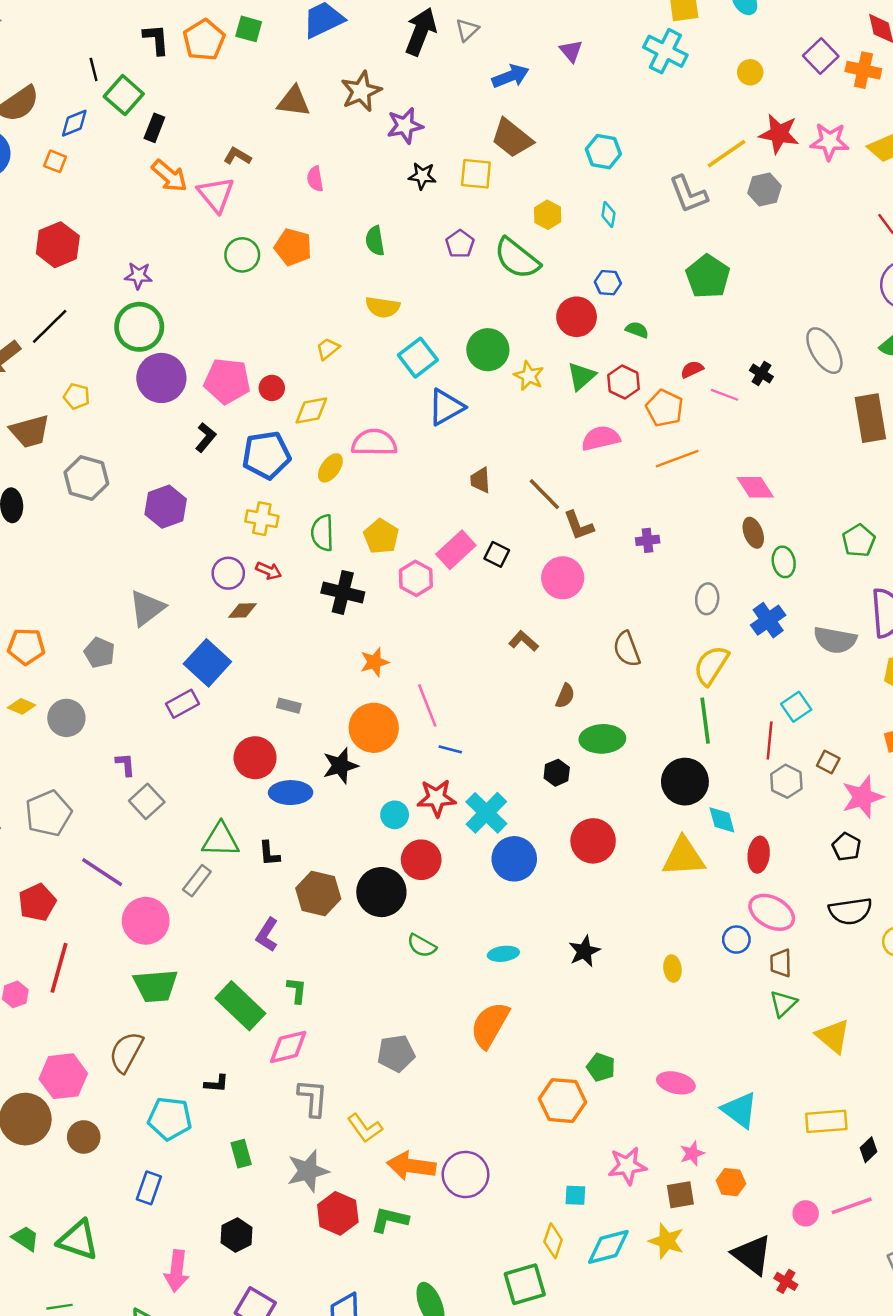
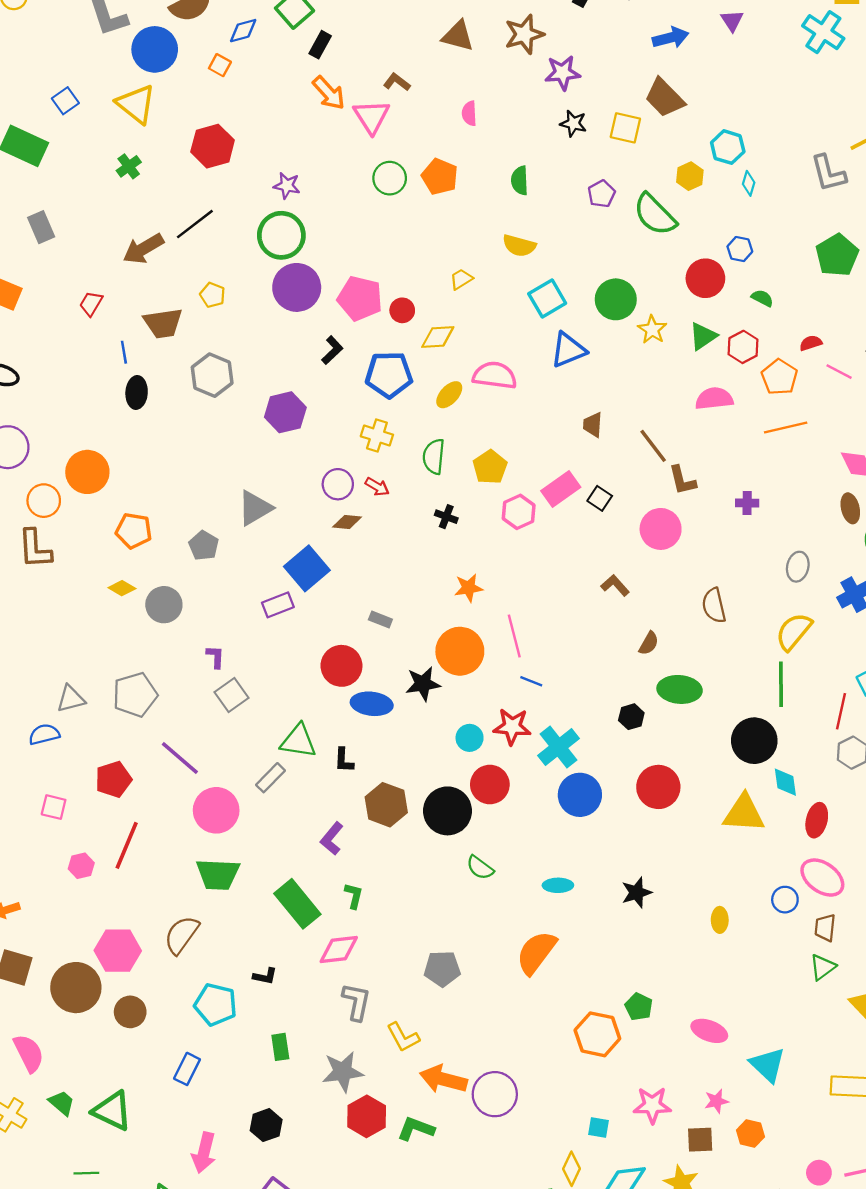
cyan hexagon: (603, 152) -> (728, 147), moved
black cross: (343, 592) -> (446, 517), size x0.6

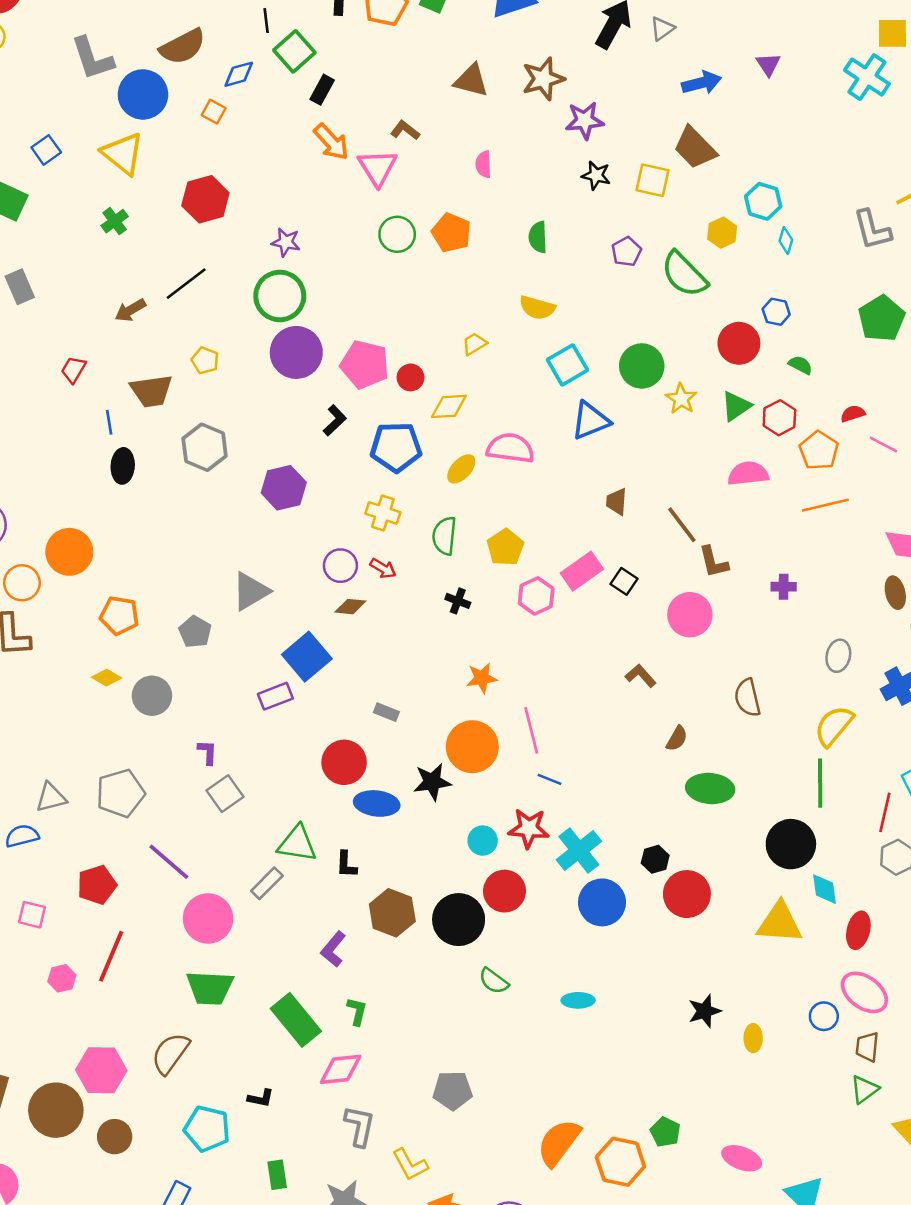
brown arrow: (143, 249) -> (130, 310), size x0.7
black hexagon: (631, 717) -> (655, 859), moved
black star: (637, 893) -> (705, 1011), moved
orange semicircle: (536, 953) -> (559, 1143), moved

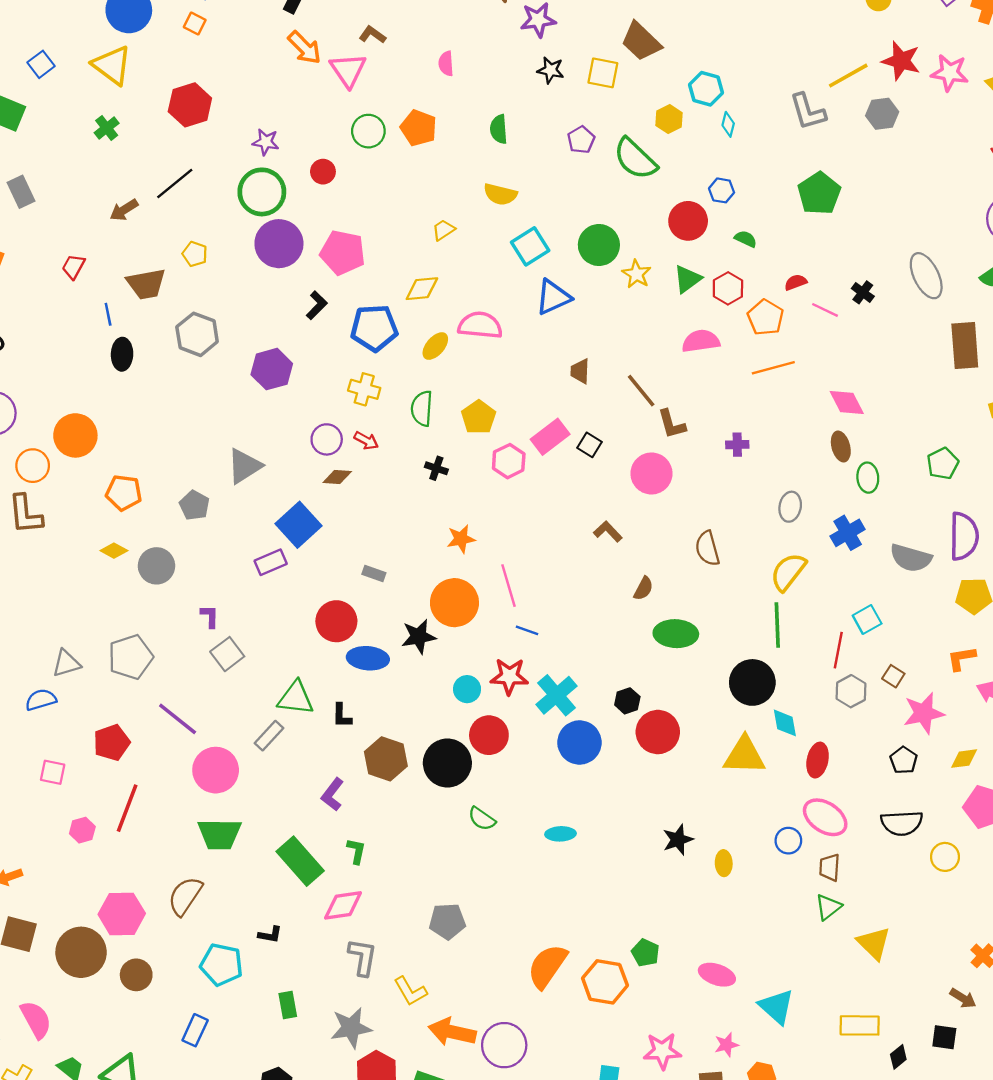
red circle: (411, 377) -> (323, 172), moved

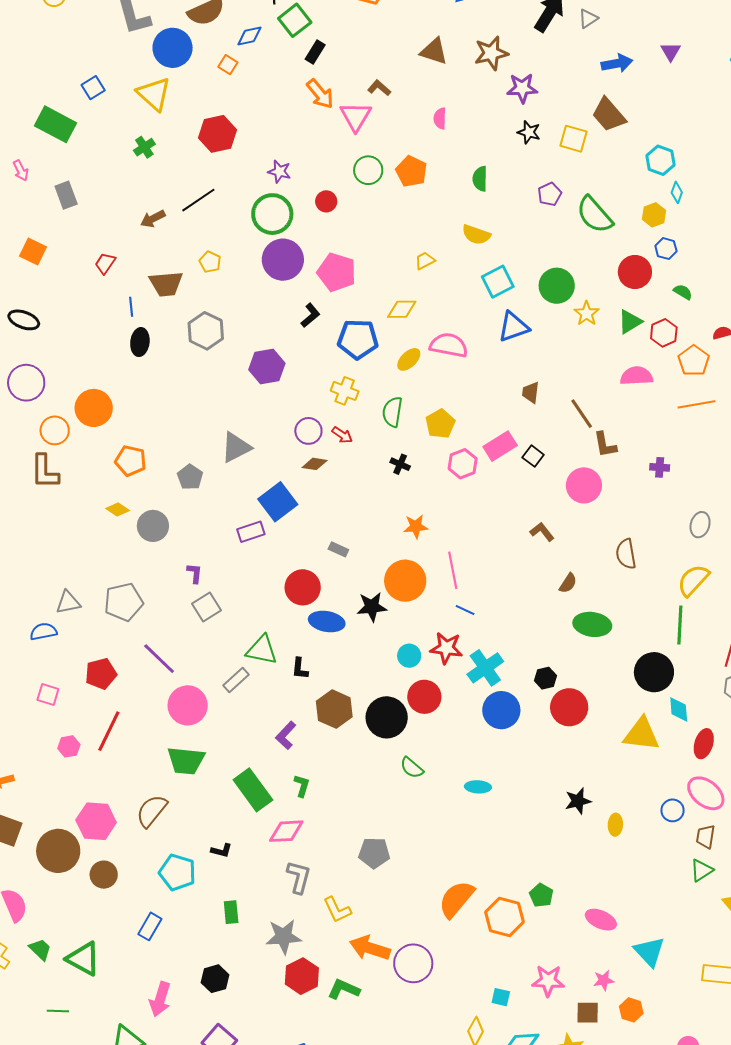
yellow hexagon: (669, 119) -> (654, 215), moved

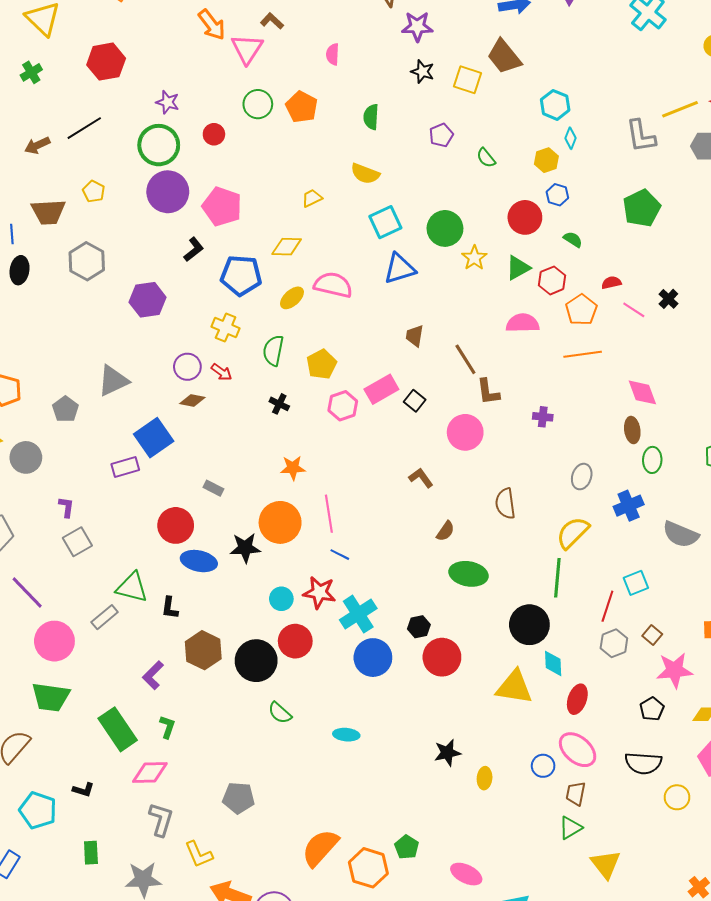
green semicircle: (595, 215) -> (486, 158), size x0.5

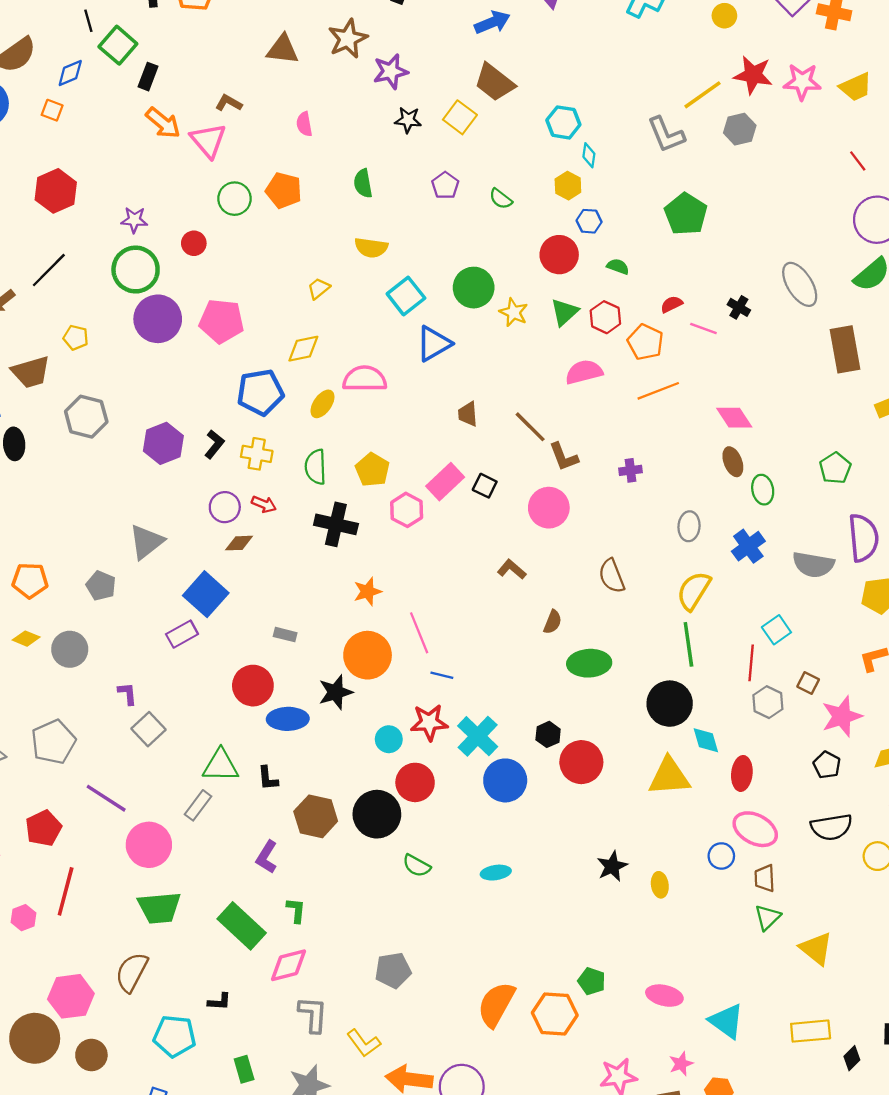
yellow square: (468, 80) -> (460, 117), turned 32
black L-shape: (194, 249) -> (214, 444), moved
black cross: (279, 404) -> (336, 524), size x1.8

